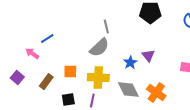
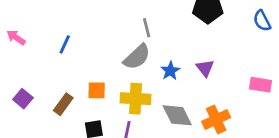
blue line: (47, 39) -> (65, 44), turned -32
pink arrow: (32, 54) -> (16, 37), moved
blue star: (130, 63) -> (170, 71), moved
orange cross: (156, 93) -> (216, 119), turned 30

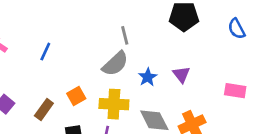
orange square: (97, 90) -> (76, 96), turned -30

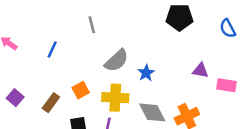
gray line: (125, 35) -> (92, 25), moved
purple triangle: (181, 74) -> (200, 70), moved, turned -42

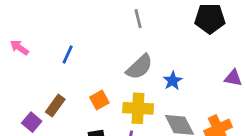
gray line: (92, 25) -> (138, 19), moved
purple square: (15, 98) -> (32, 122), moved
brown rectangle: (51, 103) -> (55, 106), moved

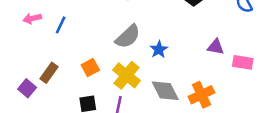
pink arrow: (19, 48) -> (32, 18), moved, turned -48
yellow cross: (138, 108) -> (127, 75), turned 36

